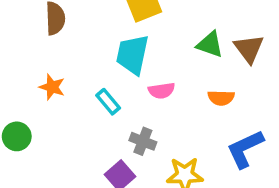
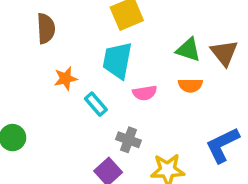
orange star: (52, 87) -> (66, 78), moved, turned -30
orange semicircle: (221, 98) -> (190, 85), moved

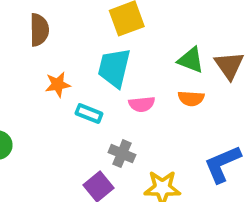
cyan rectangle: (96, 104) -> (89, 114), turned -30

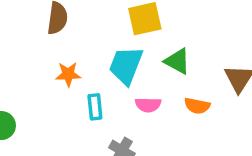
green triangle: (191, 60) -> (177, 61), moved
cyan rectangle: (89, 114) -> (95, 107), turned 55

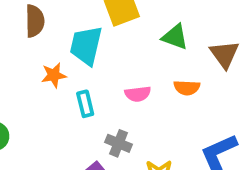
green triangle: (177, 61) -> (175, 37), moved
cyan trapezoid: (126, 65) -> (86, 46), moved

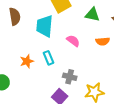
orange star: (54, 75) -> (27, 61), moved
pink semicircle: (138, 94) -> (73, 41), moved, turned -128

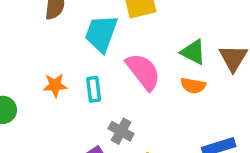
green triangle: (92, 15) -> (193, 52), moved
pink semicircle: (73, 41) -> (143, 72), size x1.6

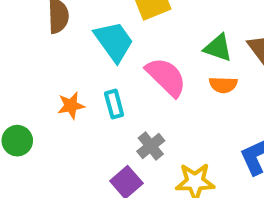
cyan trapezoid: (101, 33) -> (114, 41), turned 132
gray cross: (121, 131) -> (151, 146), turned 30

